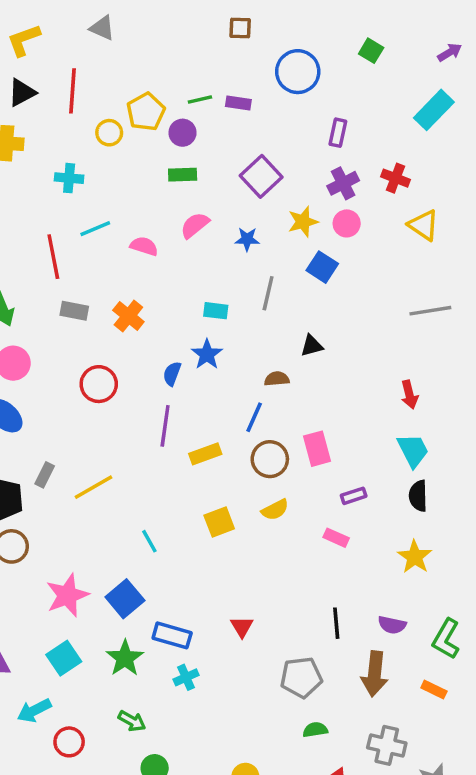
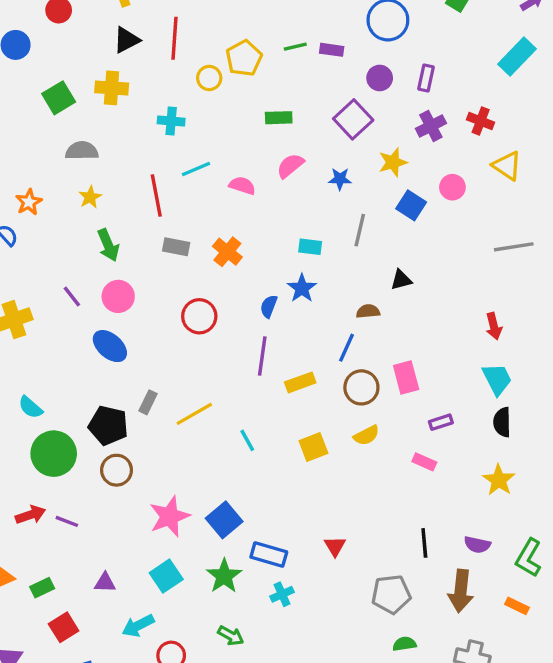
purple circle: (183, 133) -> (380, 78), moved
pink circle: (347, 223) -> (452, 187), moved
cyan line: (149, 541) -> (247, 440), moved

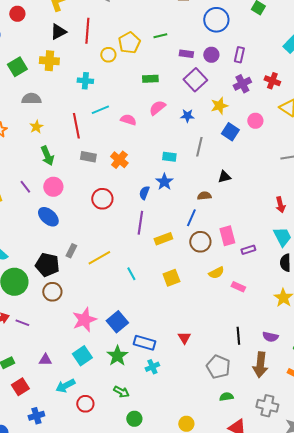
purple rectangle: (332, 50) -> (186, 54), moved
purple rectangle: (441, 422) -> (248, 250), moved
yellow semicircle: (366, 435) -> (216, 273), moved
gray pentagon: (391, 594) -> (218, 367), turned 30

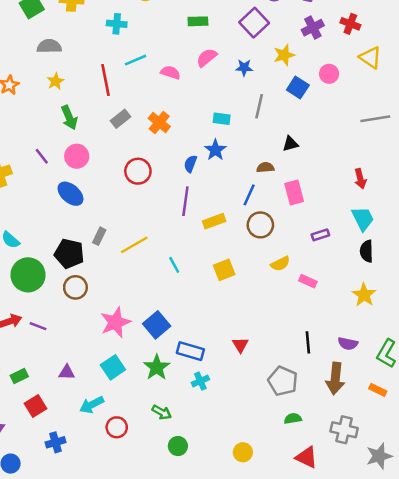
gray rectangle: (88, 157) -> (120, 119), turned -49
pink rectangle: (227, 236) -> (294, 192), moved

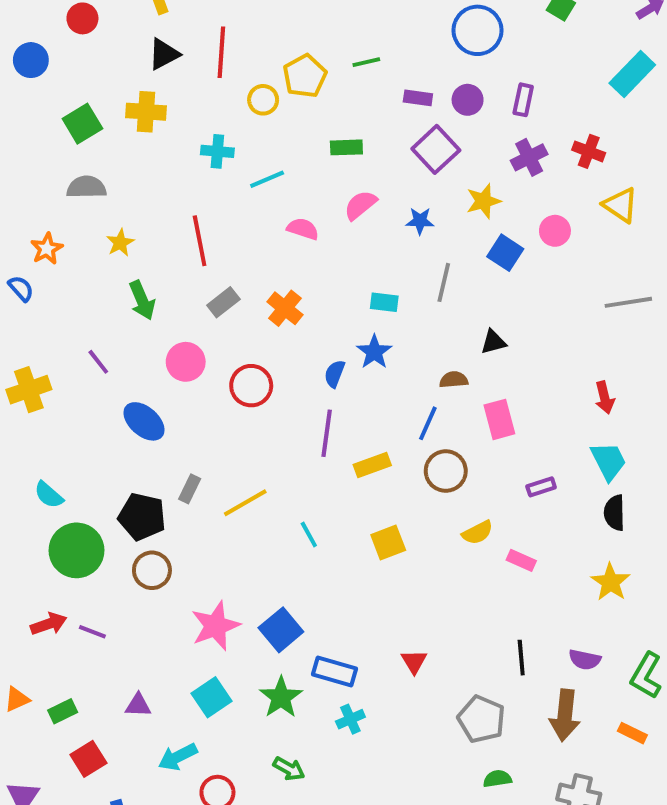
gray semicircle: (49, 46) -> (86, 187), moved
cyan line: (135, 60) -> (267, 179), moved
pink circle: (77, 156) -> (186, 362), moved

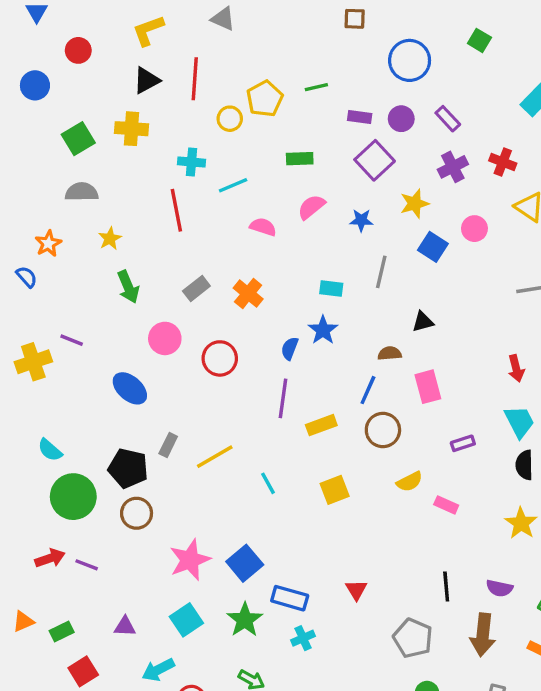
purple rectangle: (523, 100) -> (448, 119), turned -55
red line: (200, 241) -> (176, 210), moved
purple line: (98, 362) -> (72, 340), moved, turned -30

